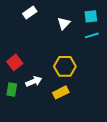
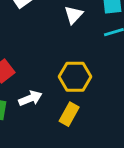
yellow rectangle: (61, 92) -> (69, 114), turned -35

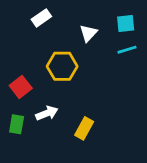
yellow hexagon: (75, 77) -> (62, 66), moved

